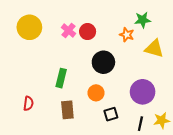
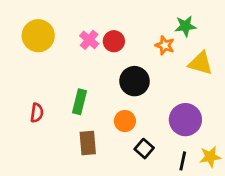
red semicircle: (28, 103) -> (37, 113), moved
black square: (111, 114) -> (144, 149), turned -32

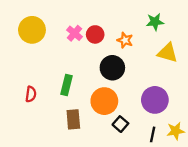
orange star: (165, 45) -> (125, 40), moved
orange circle: (125, 121) -> (104, 101), size x1.5

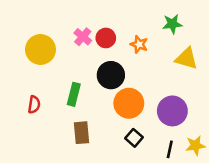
yellow circle: (32, 30) -> (40, 49), moved
black circle: (112, 68) -> (111, 75), moved
orange circle: (104, 101) -> (129, 103), moved

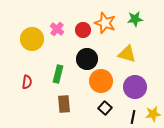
pink cross: (83, 37) -> (57, 29), moved
orange star: (139, 44) -> (105, 23), moved, size x1.5
yellow triangle: (186, 58) -> (127, 54), moved

